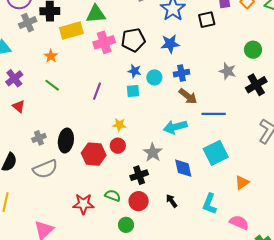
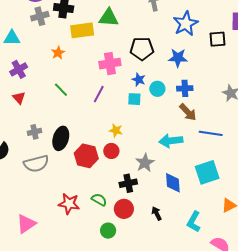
pink cross: (104, 42) -> (110, 64), moved
green line: (52, 85) -> (61, 90), moved

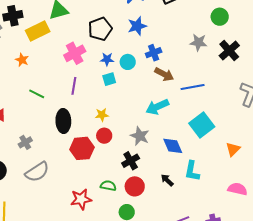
black ellipse: (61, 138) -> (63, 121), moved
cyan L-shape: (194, 222) -> (192, 171), moved

